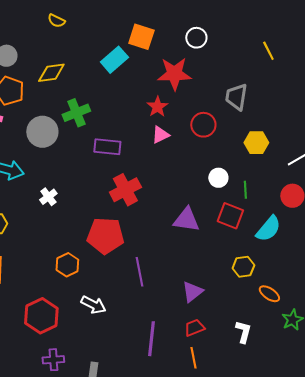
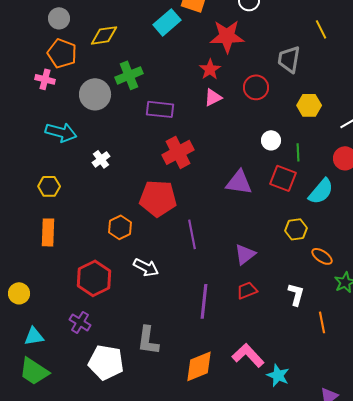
yellow line: (268, 51) -> (321, 29), moved
orange line: (193, 358) -> (322, 322), moved
purple cross: (53, 360) -> (80, 322), moved, turned 35

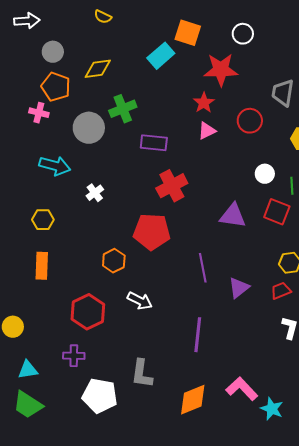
purple line: (192, 234) -> (203, 268), moved
red trapezoid: (247, 290) -> (281, 291), moved
purple cross: (80, 322) -> (74, 356), turned -30

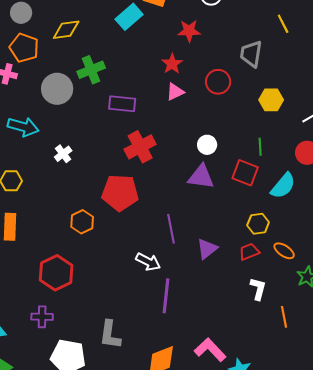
red star: (221, 70) -> (189, 31), size x0.7
white circle: (265, 174) -> (207, 145), moved
white arrow: (140, 301) -> (148, 262), moved

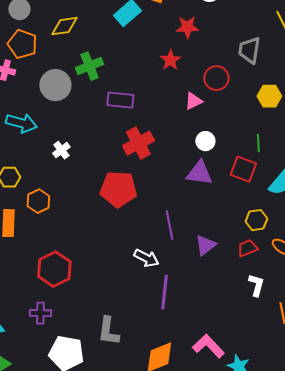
pink triangle: (175, 92) -> (193, 101), moved
orange hexagon: (82, 222) -> (38, 201), moved

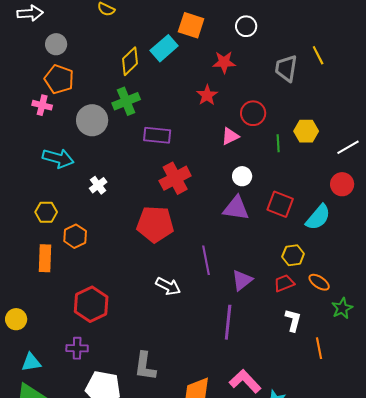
yellow diamond: (64, 26) -> (130, 61), moved, turned -36
gray trapezoid: (249, 50) -> (286, 68), moved
green line: (258, 143) -> (278, 143), moved
white arrow: (146, 258) -> (168, 286), moved
purple line: (164, 292) -> (228, 322), moved

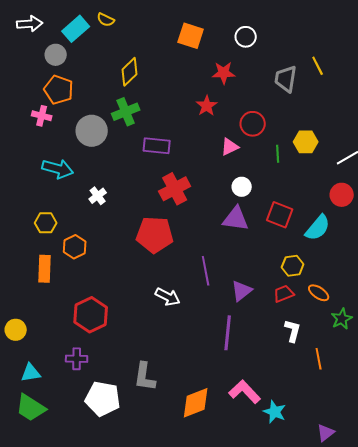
cyan rectangle: (164, 48) -> (76, 29), moved

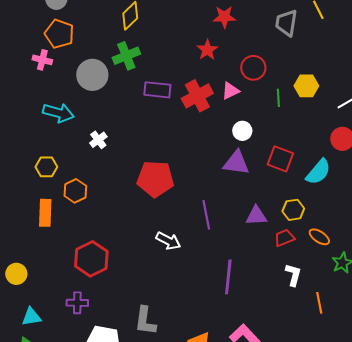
red cross: (175, 189) -> (197, 96), moved
purple triangle: (242, 291) -> (256, 216), moved, turned 35

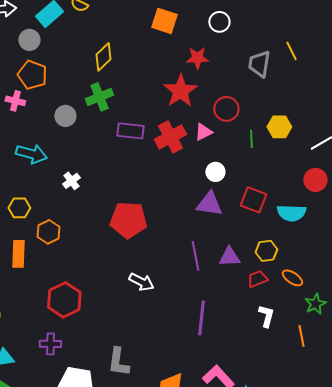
red star: (207, 50) -> (180, 91), size x1.6
gray circle: (92, 75) -> (65, 116), size x0.7
cyan semicircle: (318, 172) -> (291, 213), turned 52
purple line: (206, 215) -> (195, 256), moved
orange line: (319, 303) -> (301, 336), moved

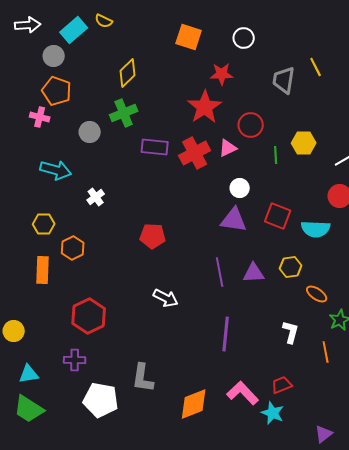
red pentagon: (128, 220) -> (153, 236), size x0.7
red trapezoid: (257, 279) -> (282, 385), moved

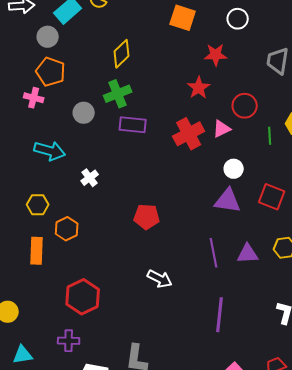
red star: (205, 107) -> (199, 88), size x0.7
purple rectangle: (155, 147) -> (133, 125), moved

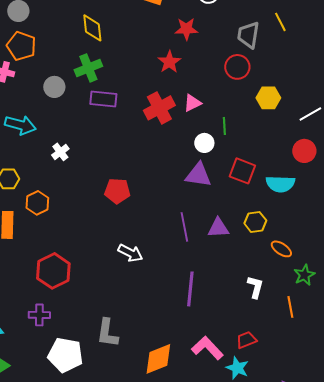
yellow diamond: (122, 54) -> (92, 28), turned -52
red circle: (245, 106) -> (237, 67), moved
green line: (270, 136) -> (224, 126), moved

